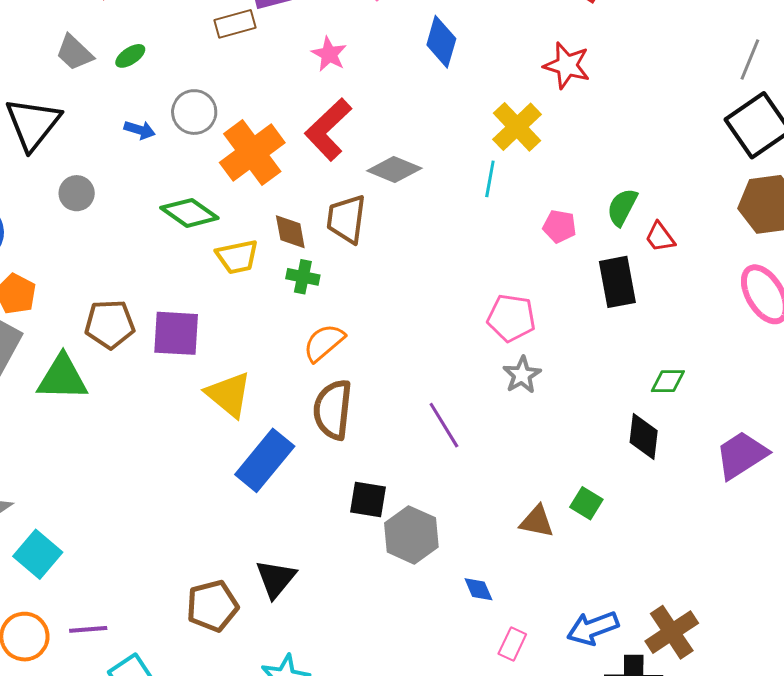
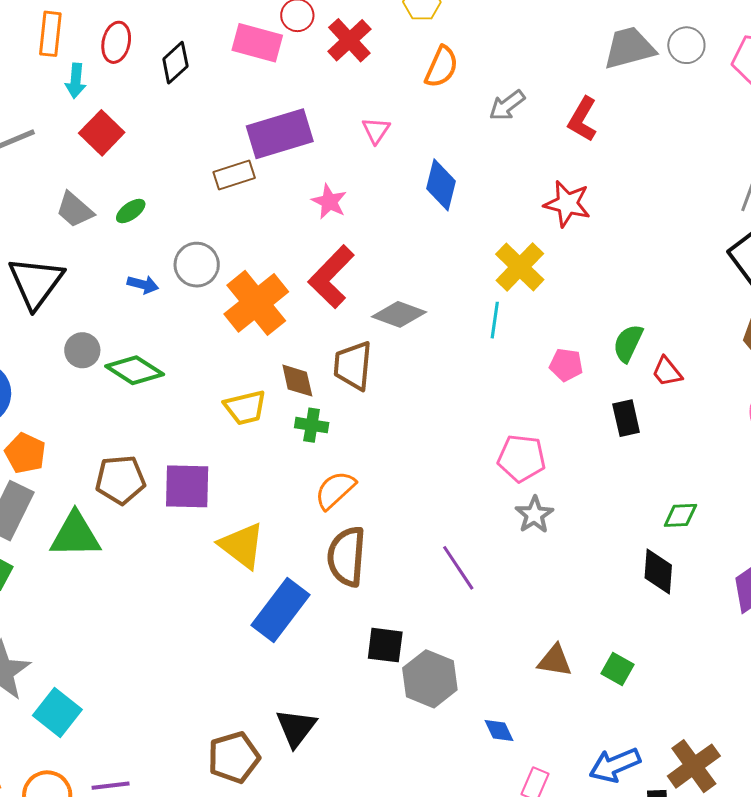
green diamond: (189, 213) -> (135, 370), moved
black rectangle: (617, 282) -> (626, 418), size x0.7
green square: (586, 503) -> (617, 669), moved

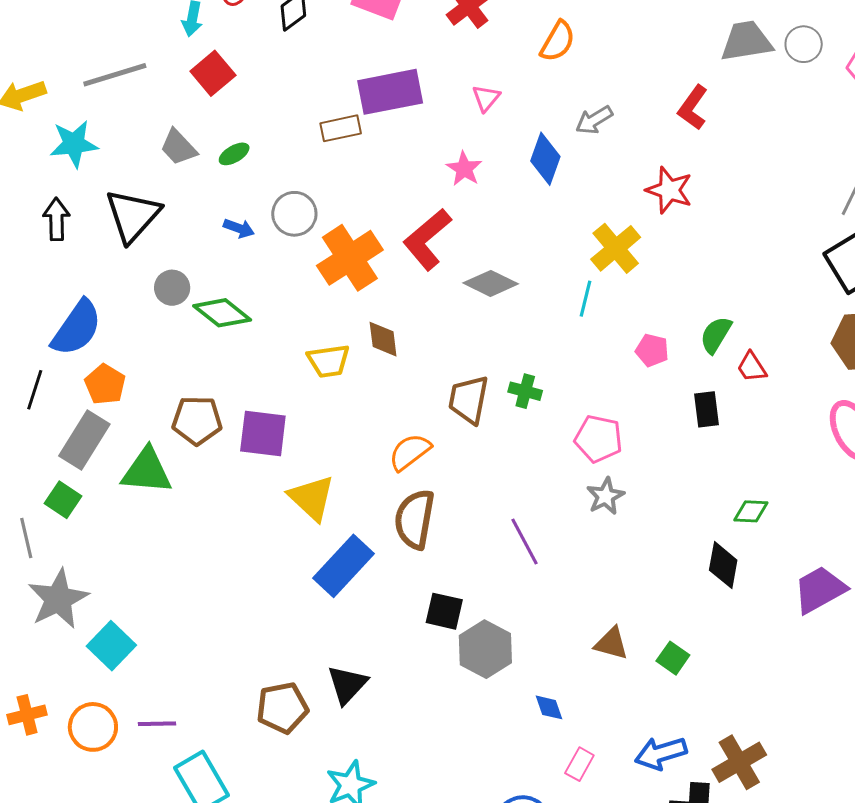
gray arrow: (507, 105) -> (594, 120), moved
pink star: (329, 202) -> (464, 169), moved
brown trapezoid: (353, 366) -> (469, 399), moved
green cross: (312, 425) -> (525, 391), moved

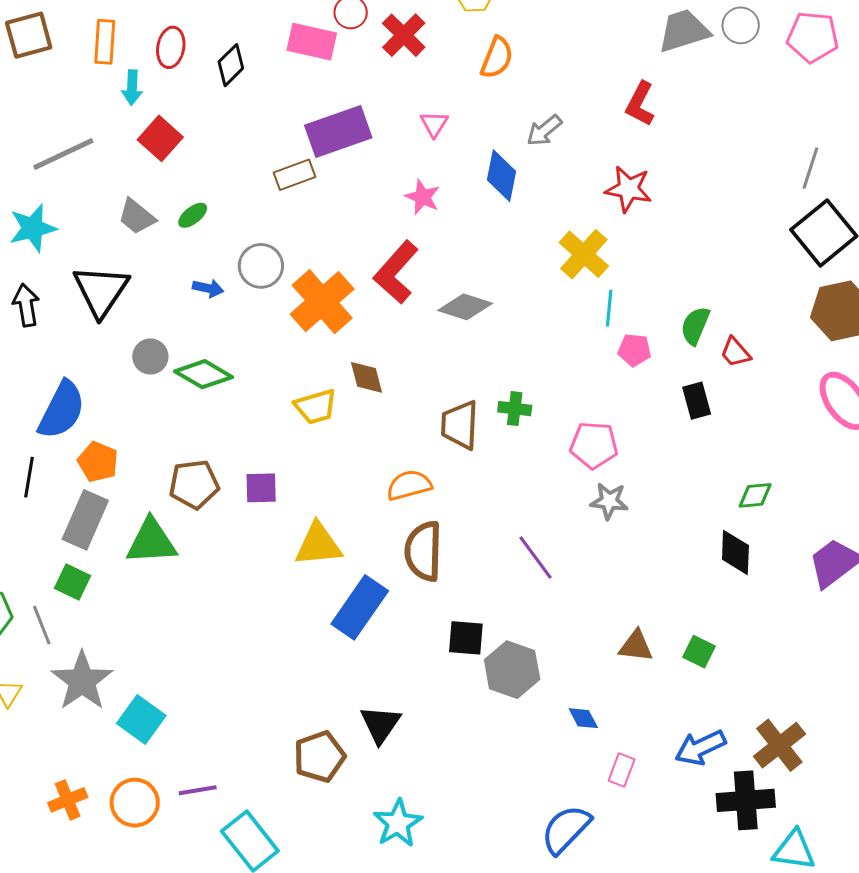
cyan line: (586, 299) -> (609, 308), moved
purple square: (263, 434) -> (261, 488), size x0.7
orange semicircle: (410, 452) -> (409, 485), turned 30
gray star: (606, 496) -> (609, 501), turned -30
yellow triangle: (312, 498) -> (318, 545), turned -40

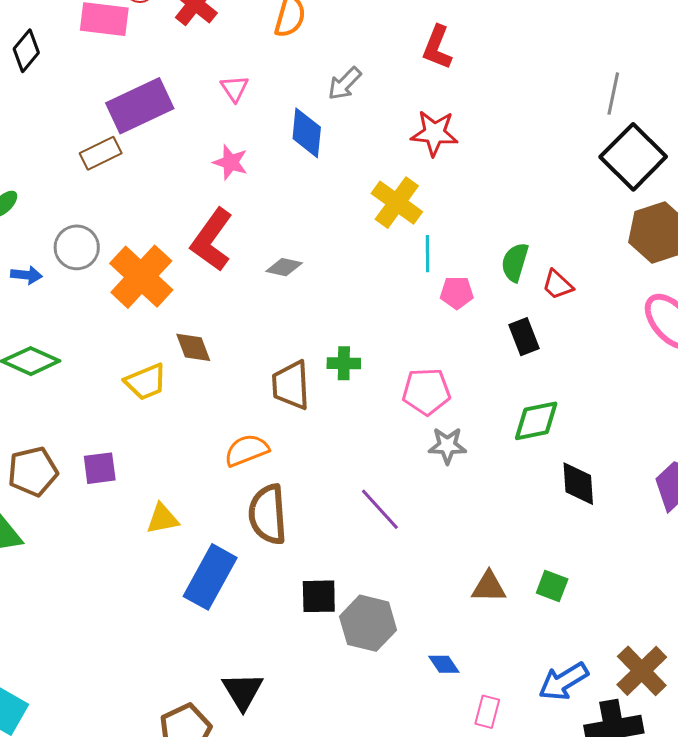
gray diamond: (465, 307) -> (284, 267), size x0.7
green diamond: (755, 495) -> (536, 421), moved, size x1.4
yellow triangle: (318, 545) -> (163, 519), size x0.7

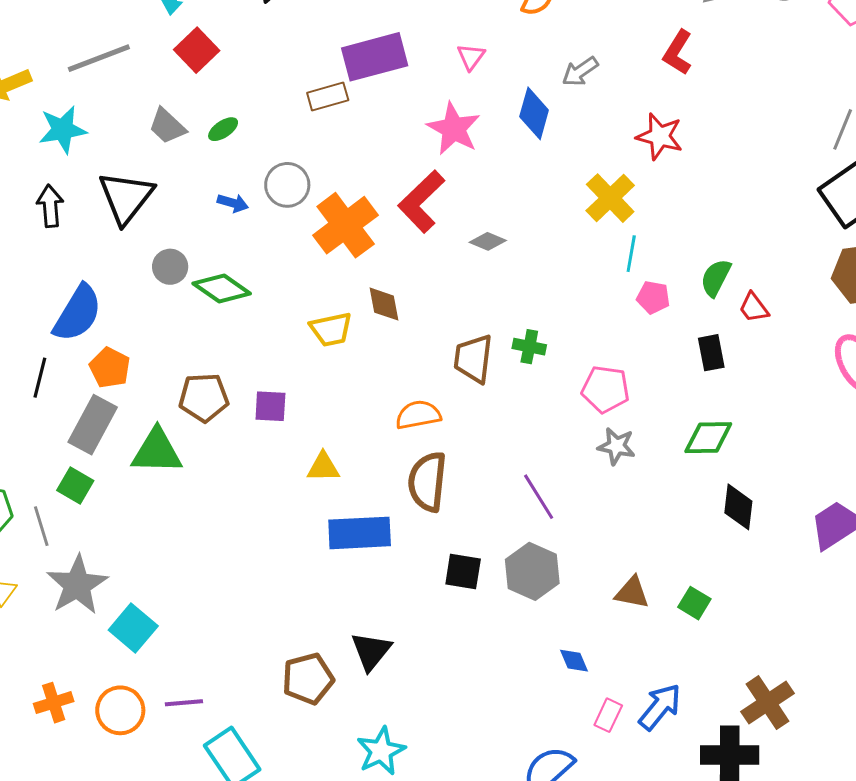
pink star: (230, 162) -> (454, 129), size x1.5
blue rectangle: (210, 577) -> (360, 533), turned 48
gray hexagon: (368, 623) -> (532, 571), moved
blue arrow: (563, 681) -> (660, 707), moved, turned 150

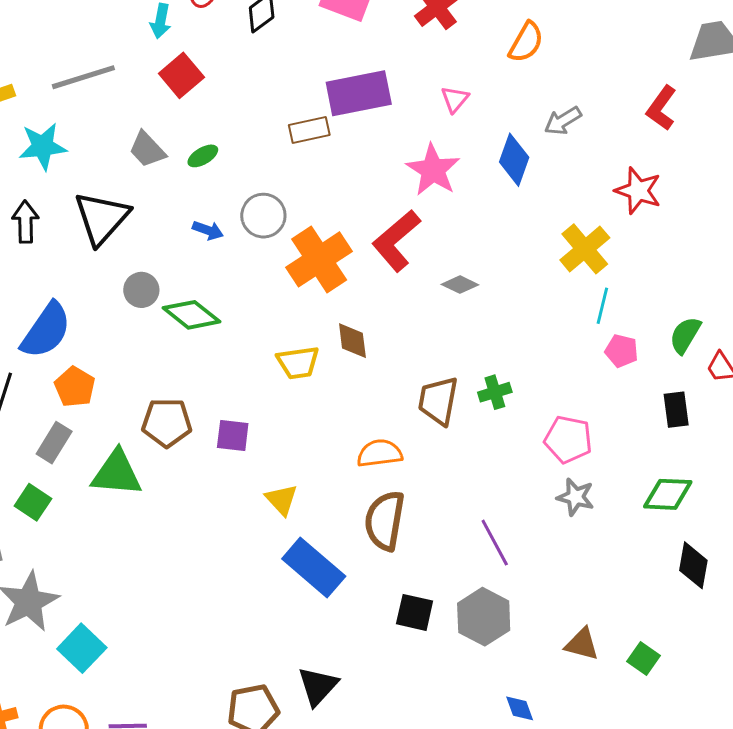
green cross: (529, 347) -> (495, 392), turned -32
gray rectangle: (93, 425) -> (54, 443), size x0.7
yellow triangle: (323, 467) -> (282, 500), turned 45
blue rectangle: (360, 533) -> (314, 568), turned 40

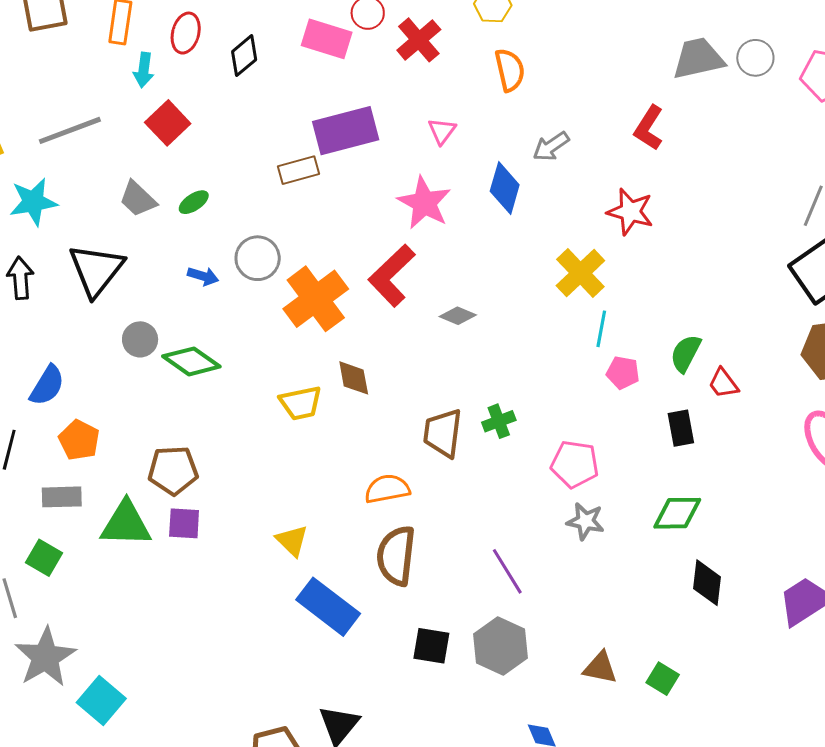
orange semicircle: (526, 42) -> (510, 70), turned -39
blue semicircle: (46, 331) -> (47, 385), size x0.7
purple square: (233, 435) -> (184, 523), moved
gray rectangle: (54, 443) -> (62, 497), turned 60

